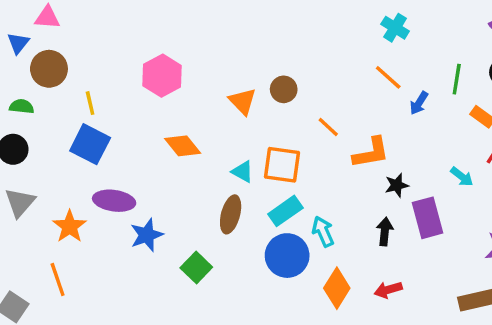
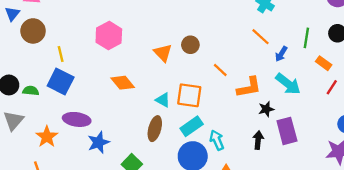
green semicircle: (22, 106) -> (31, 91), moved
cyan arrow: (462, 177) -> (288, 84), moved, size x1.6

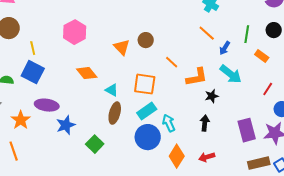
red line: (332, 87) -> (268, 89), moved
cyan triangle: (163, 100) -> (112, 90), moved
purple rectangle: (287, 131) -> (247, 130), moved

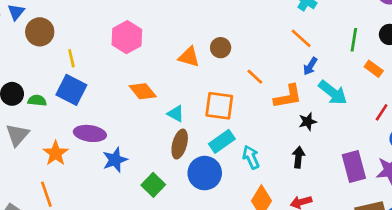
orange triangle: (122, 47) -> (189, 57), turned -30
blue arrow: (225, 48) -> (310, 66), moved
blue circle: (148, 137) -> (205, 173), moved

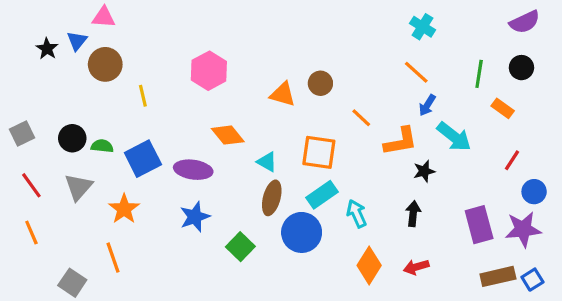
blue square: (71, 90) -> (143, 159), moved, turned 36
purple ellipse: (90, 133) -> (193, 170), moved

